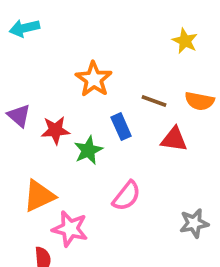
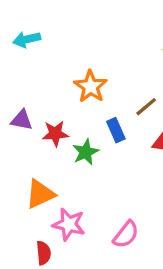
brown line: (154, 101) -> (146, 107), turned -60
purple triangle: (19, 116) -> (22, 120), turned -30
pink semicircle: (127, 196) -> (126, 234), moved

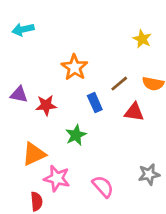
green star: (86, 152) -> (76, 135), moved
pink semicircle: (126, 234) -> (103, 187), turned -80

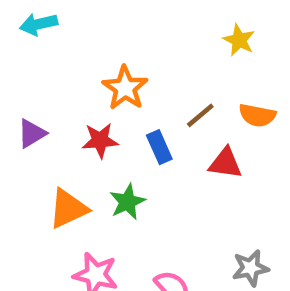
purple triangle: (19, 94) -> (32, 134), turned -42
red star: (46, 105) -> (100, 140), moved
orange triangle: (34, 154) -> (68, 209), moved

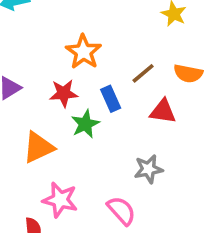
green star: (127, 202) -> (85, 124), moved
gray star: (250, 268) -> (148, 169), moved

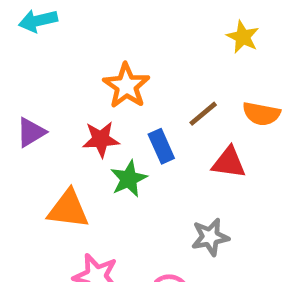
orange triangle: (38, 147) -> (68, 209), turned 32

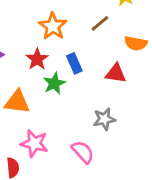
brown line: (203, 114) -> (100, 23), moved
red star: (101, 139) -> (37, 59), turned -30

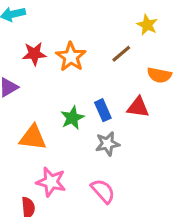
red star: (37, 59) -> (34, 54), moved, turned 30
blue rectangle: (74, 63) -> (103, 110), moved
gray star: (104, 119) -> (107, 144), moved

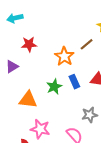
orange star: (71, 57) -> (64, 56), moved
gray star: (107, 144) -> (90, 115), moved

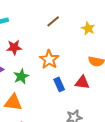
brown line: (87, 44) -> (53, 21), moved
green star: (54, 87) -> (21, 76), moved

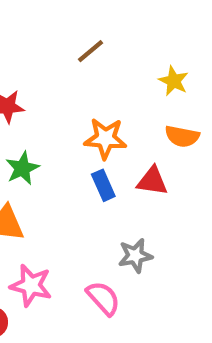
yellow star: (88, 28) -> (174, 81), moved
orange star: (49, 59) -> (105, 138), moved, turned -30

